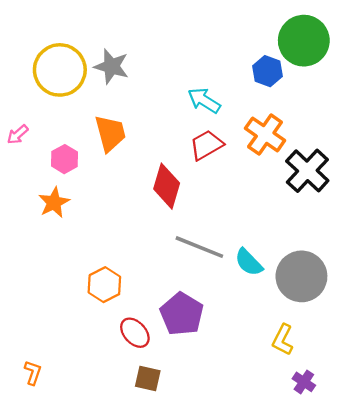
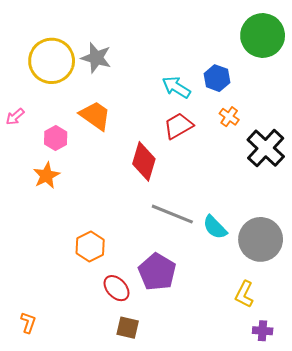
blue hexagon: (267, 71) -> (217, 78), moved
orange trapezoid: (110, 133) -> (95, 116), turned -40
orange cross: (265, 134) -> (229, 117), size x0.6
purple cross: (304, 382) -> (263, 331), turned -30

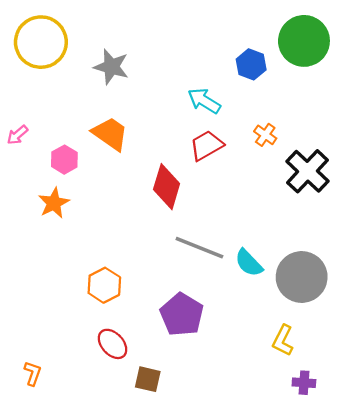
yellow circle: (52, 61) -> (41, 42), moved
blue hexagon: (217, 78) -> (251, 64), moved
red ellipse: (116, 288) -> (113, 344), moved

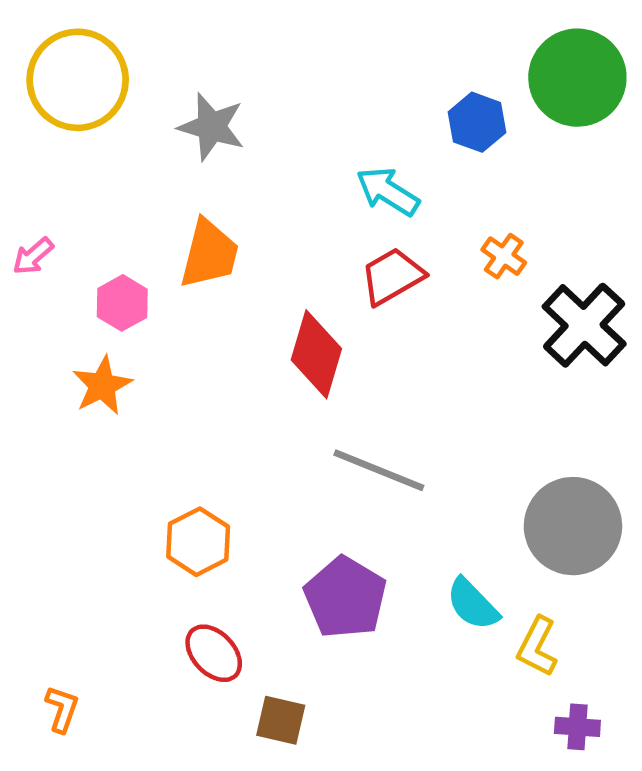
orange trapezoid: (110, 134) -> (209, 254), turned 69
cyan semicircle: (249, 263) -> (473, 604), moved

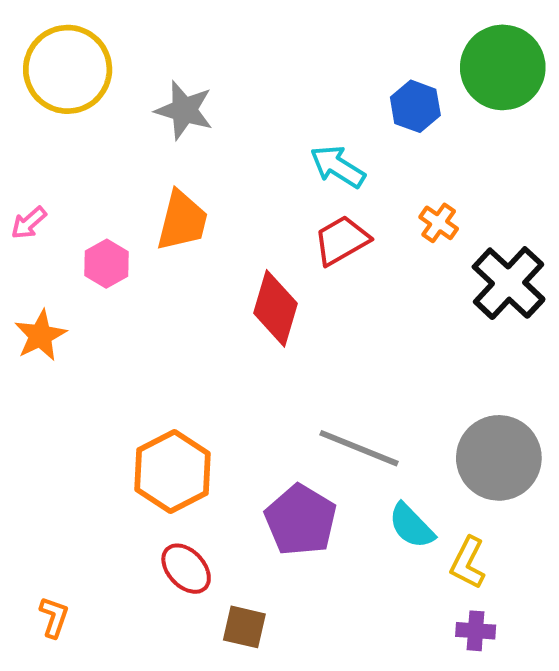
orange star: (102, 386) -> (40, 336), moved
gray line: (379, 470) -> (359, 448), moved
orange hexagon: (198, 542) -> (173, 471), size x1.4
purple cross: (577, 727) -> (476, 631), moved

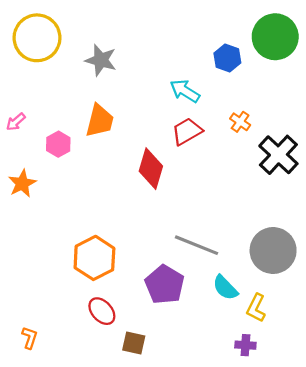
purple cross: (476, 631) -> (245, 345), moved

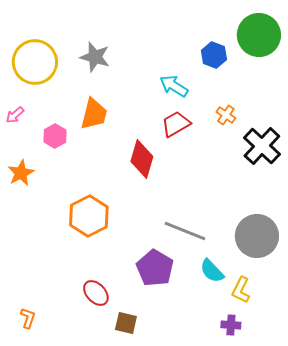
yellow circle: (37, 38) -> (35, 62), moved
orange hexagon: (94, 258) -> (89, 216), moved

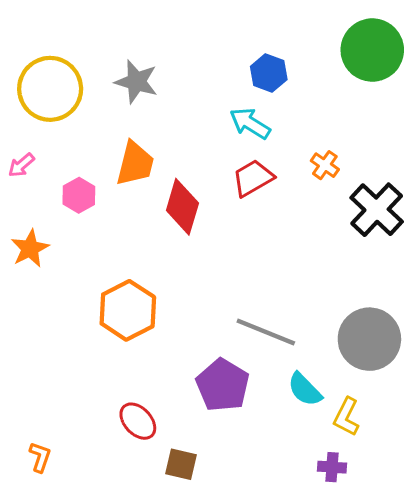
blue hexagon: (214, 55) -> (269, 73), moved
red diamond: (142, 159) -> (182, 207), moved

